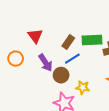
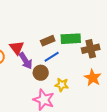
red triangle: (35, 36) -> (17, 48), moved
brown rectangle: (68, 42) -> (48, 41), turned 32

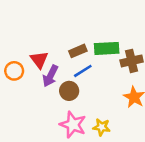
purple arrow: (26, 61) -> (50, 76), turned 60
yellow star: (62, 85) -> (102, 127), moved

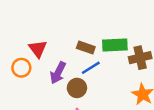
brown rectangle: (78, 51) -> (86, 48), turned 42
red triangle: (39, 60) -> (38, 49), moved

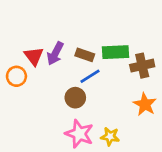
purple arrow: (58, 73) -> (55, 54), moved

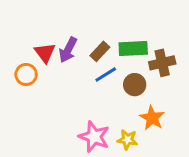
brown rectangle: (85, 55) -> (100, 51), turned -66
brown circle: (75, 98) -> (135, 85), moved
orange star: (145, 104) -> (152, 118), moved

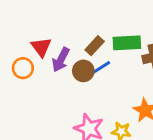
purple arrow: (68, 50) -> (61, 60), moved
brown circle: (135, 85) -> (83, 71), moved

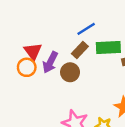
orange circle: (23, 68) -> (27, 67), moved
blue line: (100, 68) -> (86, 29), moved

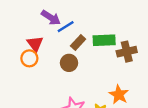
blue line: (86, 29) -> (66, 27), moved
purple arrow: (50, 62) -> (51, 18), moved, turned -84

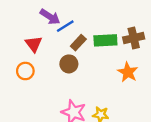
brown cross: (127, 52) -> (134, 38), moved
orange circle: (29, 58) -> (25, 71), moved
orange star: (119, 95) -> (128, 72), moved

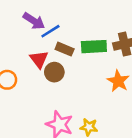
brown rectangle: (78, 43) -> (65, 49), turned 70
red triangle: (34, 44) -> (39, 59), moved

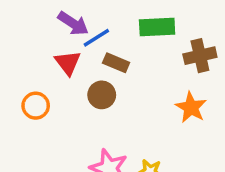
green rectangle: (94, 47) -> (157, 27), moved
red triangle: (39, 59) -> (68, 63), moved

